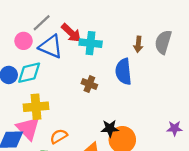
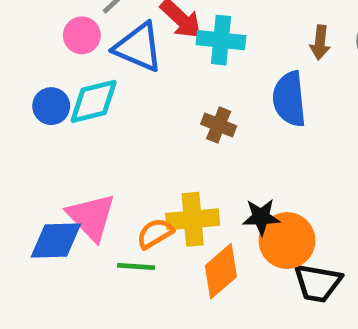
yellow cross: (36, 107) -> (193, 219), moved

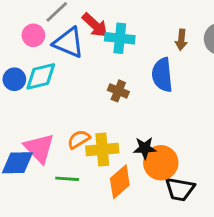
orange semicircle: (155, 233) -> (79, 139), moved

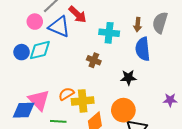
cyan cross: (120, 38) -> (109, 33), moved
blue semicircle: (162, 75) -> (143, 49), moved
black star: (145, 148) -> (128, 78), moved

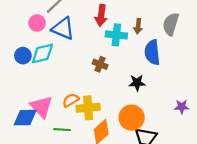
red arrow: (78, 14) -> (101, 15), moved, turned 54
brown arrow: (138, 25) -> (138, 26), moved

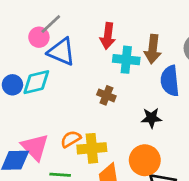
pink circle: (37, 23) -> (39, 37), moved
brown arrow: (138, 26) -> (153, 49), size x1.5

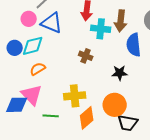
pink circle: (39, 37) -> (29, 19), moved
orange semicircle: (71, 139) -> (38, 69), moved

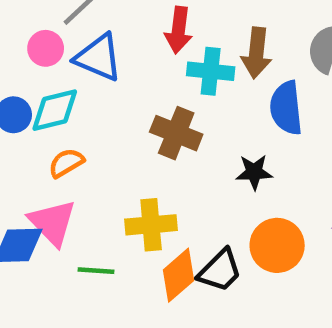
brown cross: (86, 56) -> (176, 133), size x1.5
orange circle: (115, 105) -> (277, 245), moved
black trapezoid: (128, 123) -> (220, 271), moved, turned -55

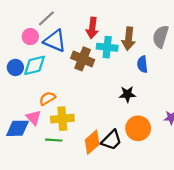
blue semicircle: (286, 108) -> (142, 64), size x0.7
brown cross: (176, 133) -> (83, 59), moved
orange semicircle: (66, 163) -> (47, 98), moved
pink triangle: (52, 222) -> (34, 118), size x0.7
yellow cross: (151, 225) -> (62, 119), moved

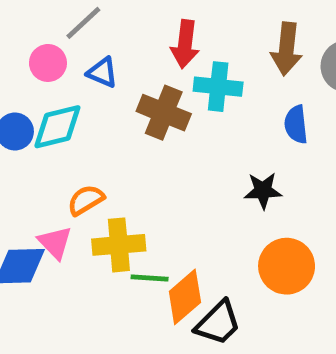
brown arrow: (129, 39) -> (287, 49), moved
blue triangle: (55, 41) -> (102, 72), size x0.6
green line: (54, 140) -> (150, 278), moved
black trapezoid: (111, 140) -> (218, 323), moved

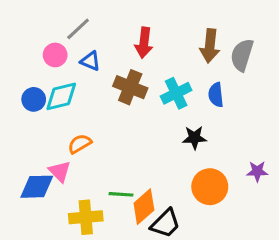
cyan cross: (218, 87) -> (176, 93), moved, turned -32
yellow cross: (119, 245) -> (86, 217), moved

